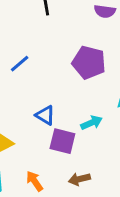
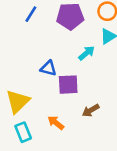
blue line: (20, 64) -> (31, 14), moved
cyan arrow: (92, 123) -> (87, 53), moved

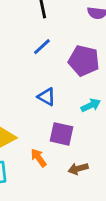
blue triangle: (48, 68) -> (47, 97), moved
orange arrow: (56, 123) -> (39, 158), moved

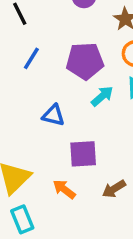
cyan arrow: (91, 105) -> (102, 96), moved

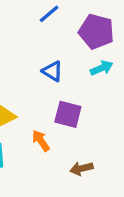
brown arrow: (114, 189) -> (82, 168), moved

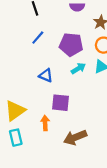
orange arrow: (41, 141) -> (45, 123), turned 40
brown arrow: (82, 168) -> (75, 137), size x1.5

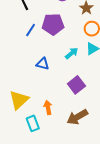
purple pentagon: (71, 45) -> (53, 24), moved
purple square: (61, 103) -> (76, 85), moved, turned -36
cyan rectangle: (16, 138) -> (33, 123), moved

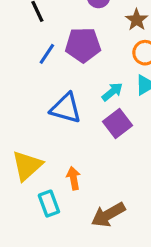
blue triangle: (43, 64) -> (66, 108), size x1.5
purple square: (76, 85) -> (117, 123), moved
brown arrow: (77, 117) -> (108, 215), moved

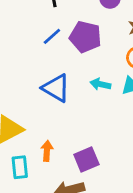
cyan arrow: (112, 92) -> (100, 84), turned -144
purple square: (117, 123) -> (86, 159), moved

